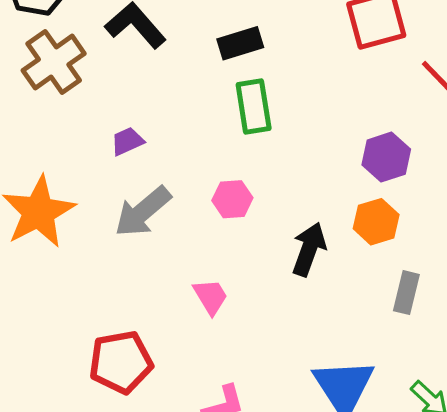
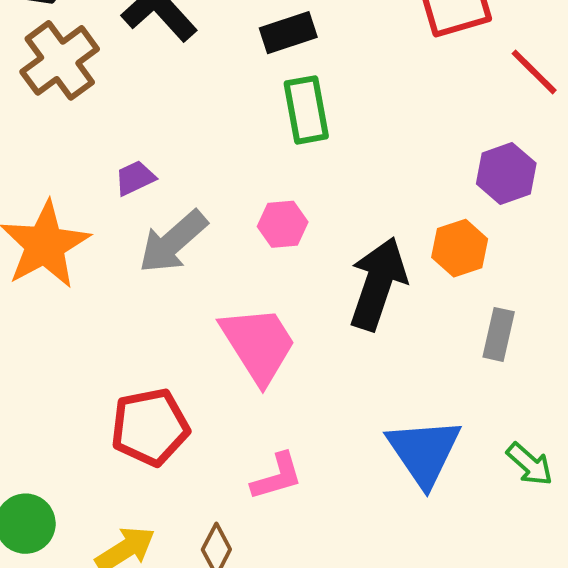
purple trapezoid: (127, 141) -> (135, 178), moved
purple hexagon: (386, 157) -> (506, 173), moved
black arrow: (309, 249) -> (378, 284), size x1.4
pink trapezoid: (211, 297) -> (258, 344), size x1.8

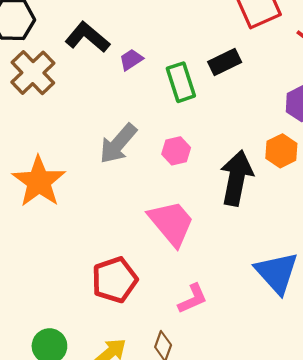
black rectangle: (288, 33) -> (225, 62), moved
purple trapezoid: (135, 178) -> (131, 60), moved
gray arrow: (173, 242) -> (118, 144), moved

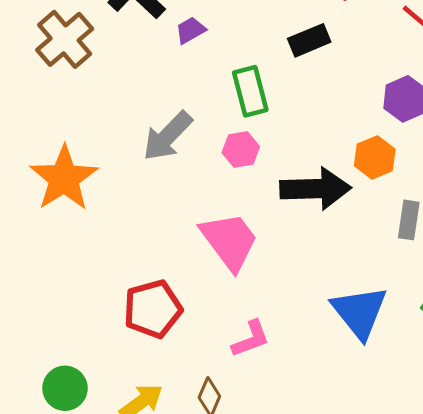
green rectangle: (181, 82) -> (250, 91), moved
black arrow: (236, 178) -> (315, 189), turned 74

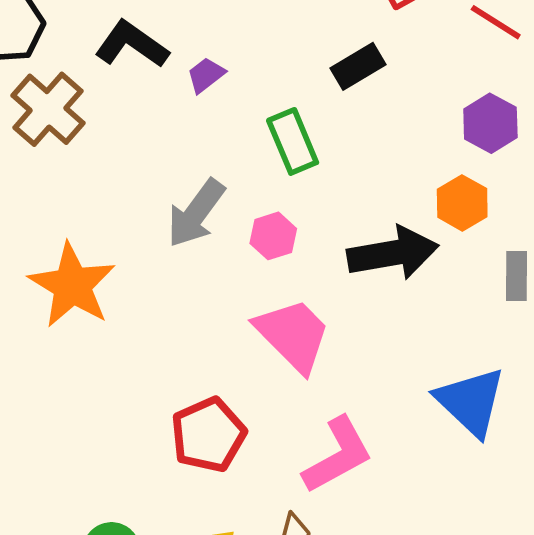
pink hexagon: (241, 150) -> (273, 236), moved
pink L-shape: (251, 339) -> (338, 455), size x1.5

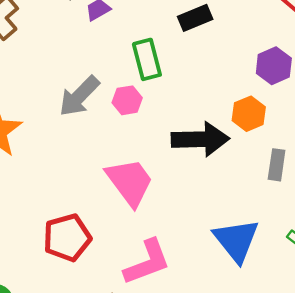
pink hexagon: (273, 236) -> (127, 100), moved

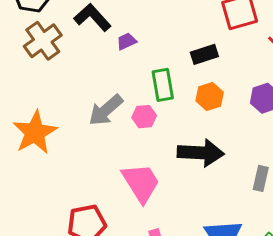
orange hexagon: (249, 114) -> (210, 96), moved

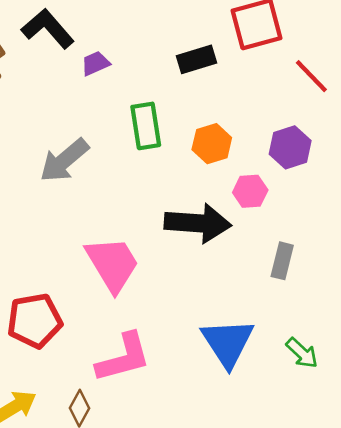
black rectangle: (204, 54) -> (196, 59), moved
pink hexagon: (144, 117) -> (250, 191), moved

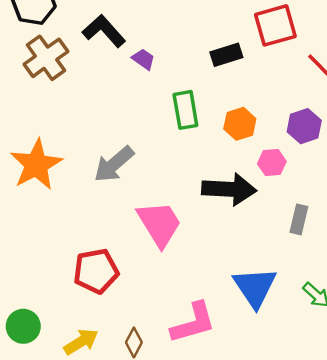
purple trapezoid: (95, 63) -> (143, 59), turned 60
gray arrow: (64, 160) -> (114, 164), moved
pink L-shape: (123, 358) -> (193, 323), moved

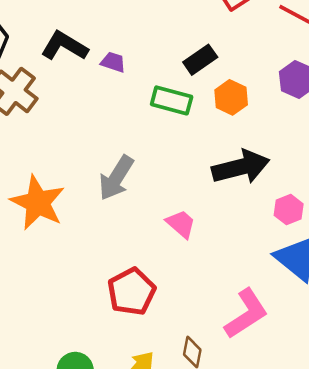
black rectangle: (226, 55) -> (200, 60), moved
green rectangle: (185, 110) -> (172, 100), turned -48
pink hexagon: (272, 163) -> (289, 210), moved
pink trapezoid: (159, 224) -> (181, 224), size x0.6

